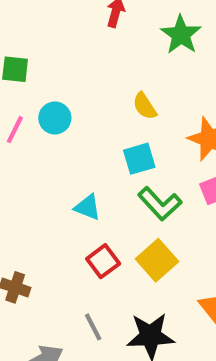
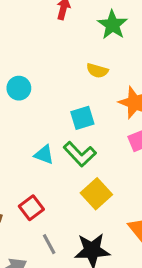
yellow semicircle: (145, 106) -> (97, 71), moved, turned -40
green L-shape: (160, 204) -> (80, 154), moved
red square: (103, 261) -> (31, 208), moved

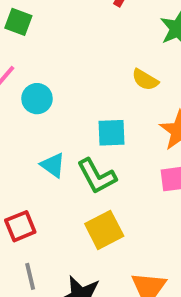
cyan circle: (19, 88) -> (37, 99), moved

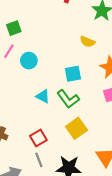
green square: (18, 22) -> (14, 28), moved, turned -32
red square: (20, 226) -> (38, 138), moved

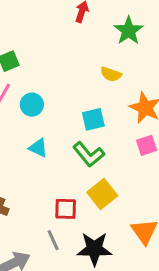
cyan triangle: (43, 96) -> (38, 148), moved
red square: (38, 138) -> (66, 209), moved, turned 35

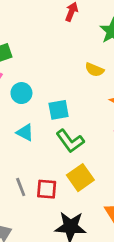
cyan square: (93, 119) -> (59, 110), moved
gray line: (53, 240) -> (21, 187), moved

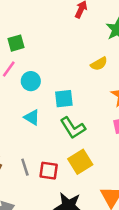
yellow semicircle: (94, 70) -> (99, 64), turned -56

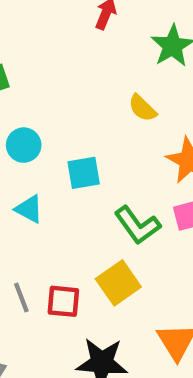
yellow semicircle: (99, 64) -> (142, 108), turned 77
green L-shape: (73, 128) -> (137, 225), moved

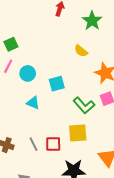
yellow square: (118, 283) -> (78, 133), turned 36

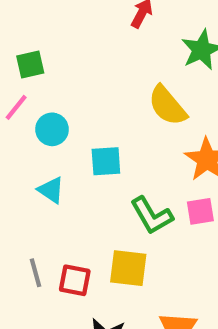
yellow semicircle: (81, 51) -> (167, 106), size x1.5

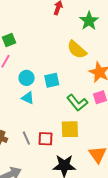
cyan circle: (52, 129) -> (27, 78), moved

